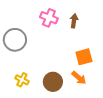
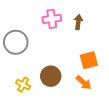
pink cross: (49, 18) -> (52, 19), turned -30
brown circle: (53, 82) -> (51, 76), moved

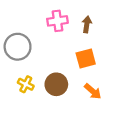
orange square: (89, 60) -> (86, 58), moved
yellow cross: (23, 85) -> (26, 84), moved

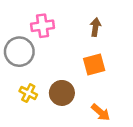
pink cross: (57, 21) -> (43, 26), moved
orange arrow: (93, 91) -> (101, 112), moved

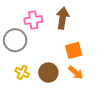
brown arrow: (95, 27) -> (63, 18), moved, size x1.5
orange arrow: (101, 112) -> (76, 73), moved

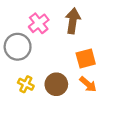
pink cross: (33, 20) -> (39, 23), turned -30

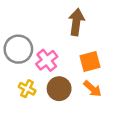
pink cross: (39, 23) -> (47, 60), moved

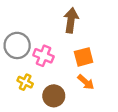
pink cross: (47, 60) -> (43, 56), turned -30
brown circle: (59, 89) -> (54, 96), moved

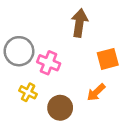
orange square: (84, 57) -> (108, 59), moved
orange arrow: (86, 82) -> (96, 92), turned 96

